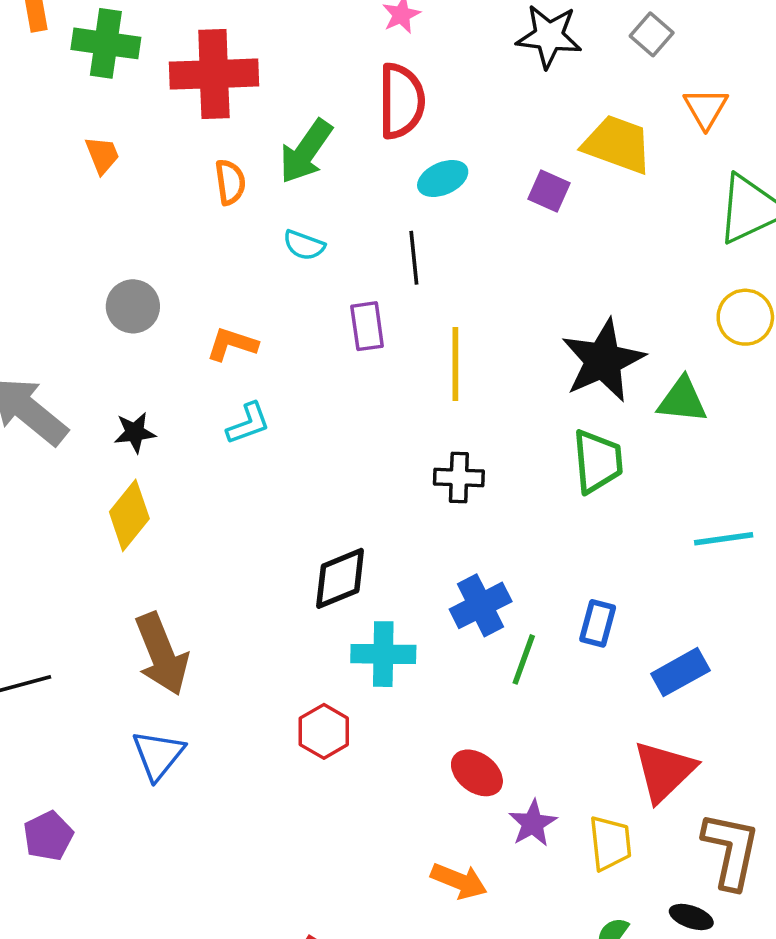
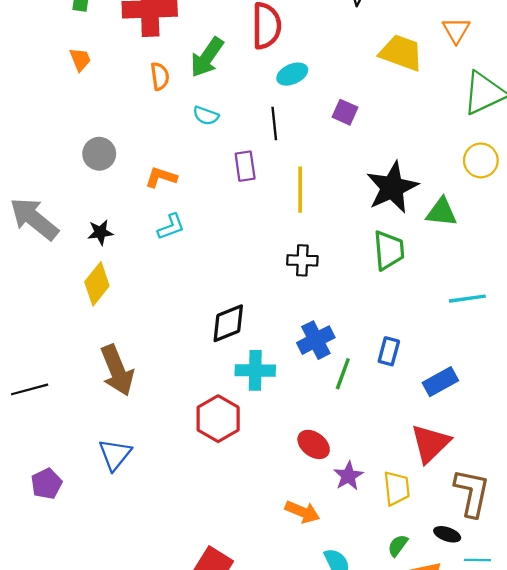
purple square: (549, 191) -> (345, 112), moved
red hexagon: (324, 731) -> (218, 419), size x1.4
blue triangle: (158, 755) -> (115, 455), moved

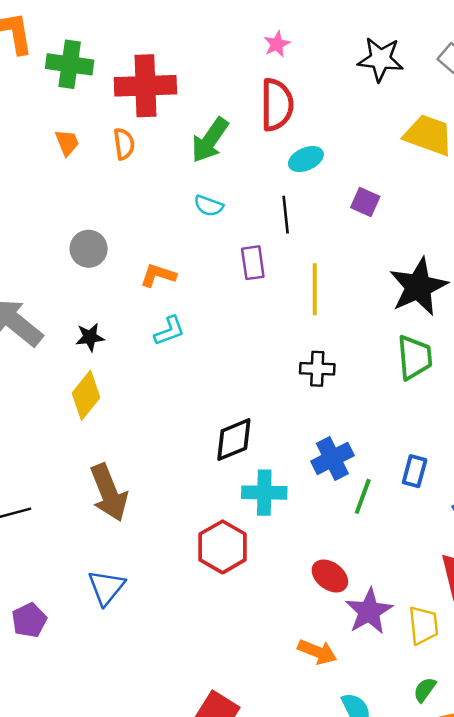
orange semicircle: (160, 76) -> (124, 144), moved
purple star: (348, 476) -> (369, 611), size x1.4

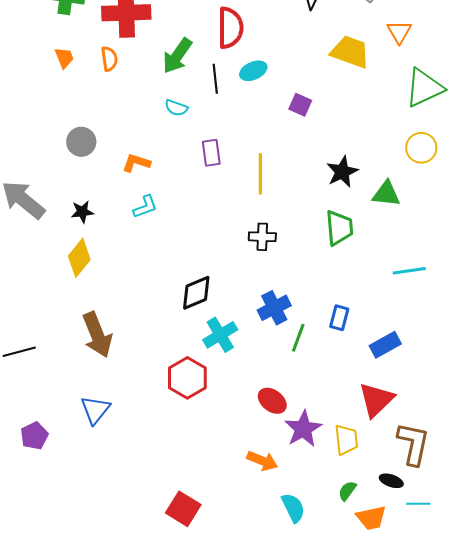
black line: (286, 215) -> (215, 79), moved
black star: (418, 287) -> (342, 172), size x0.7
cyan cross: (264, 493) -> (220, 335), turned -32

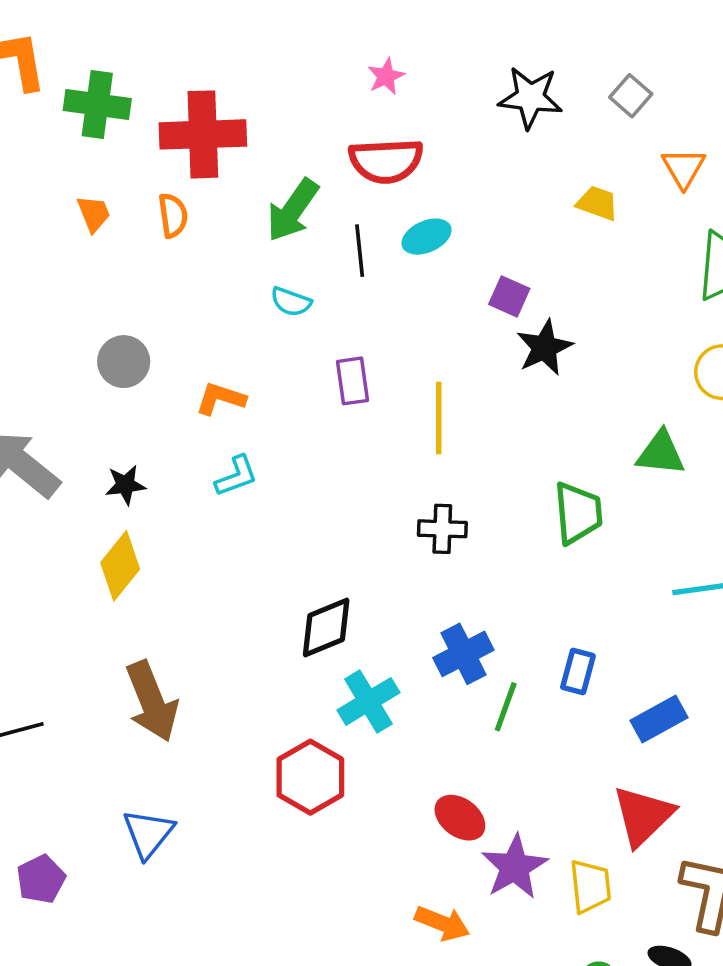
red semicircle: (230, 28) -> (386, 161), turned 87
yellow trapezoid: (350, 52) -> (597, 203), size x0.6
black star: (342, 172) -> (544, 347), moved

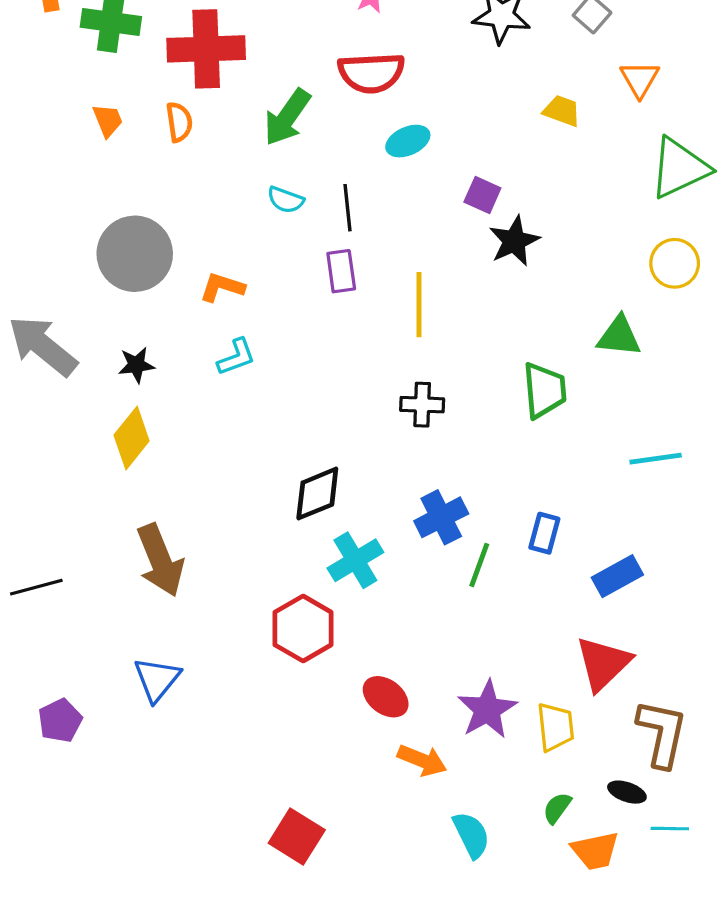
black line: (360, 251) -> (347, 208), moved
gray circle: (124, 362) -> (135, 254), size x1.6
red ellipse: (460, 818) -> (386, 697), moved

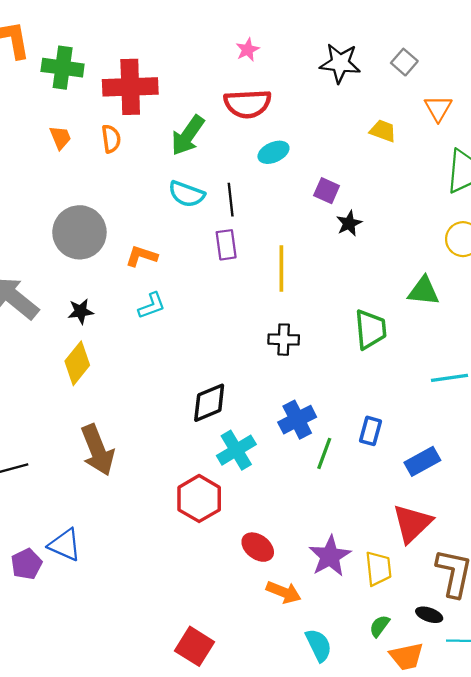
cyan semicircle: (286, 200) -> (187, 194), size x1.4
black star: (514, 241) -> (349, 223), size x0.7
blue triangle: (157, 679) -> (65, 545), moved, turned -45

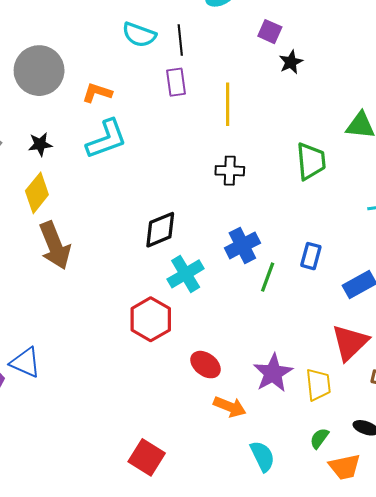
cyan L-shape: (152, 306) -> (106, 139), size x1.6
brown arrow: (98, 450) -> (55, 245), moved

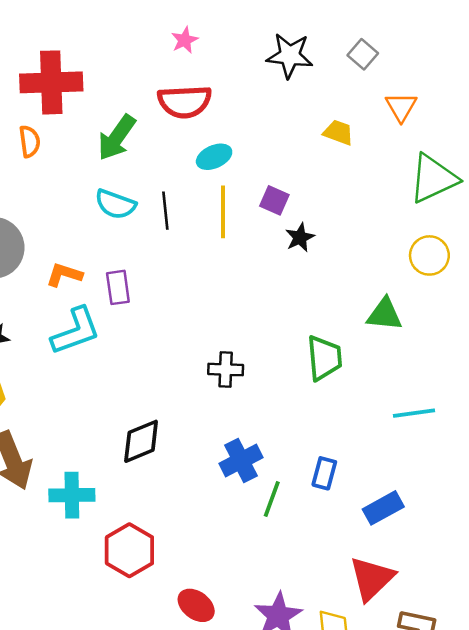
purple rectangle: (176, 82) -> (118, 287), moved
yellow line: (228, 104) -> (223, 212), moved
cyan cross: (186, 274) -> (72, 495), moved, turned 30

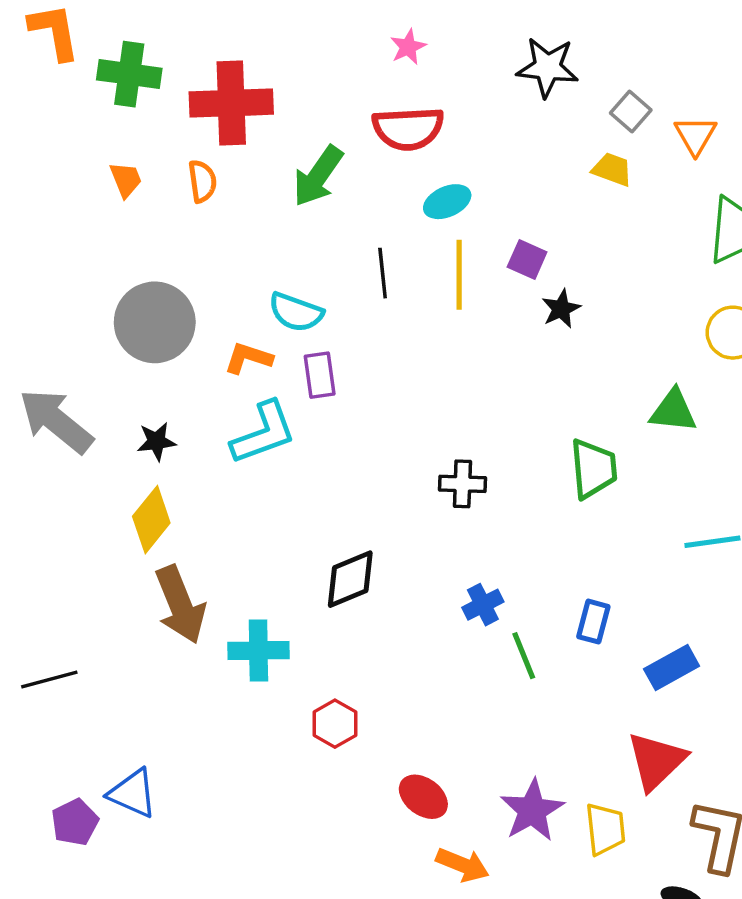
gray square: (363, 54) -> (631, 112), moved
cyan semicircle: (115, 204) -> (296, 312), moved
blue cross: (241, 461) -> (483, 605), size x0.7
green line: (272, 499) -> (524, 656), turned -42
red hexagon: (129, 550) -> (335, 724), size x0.7

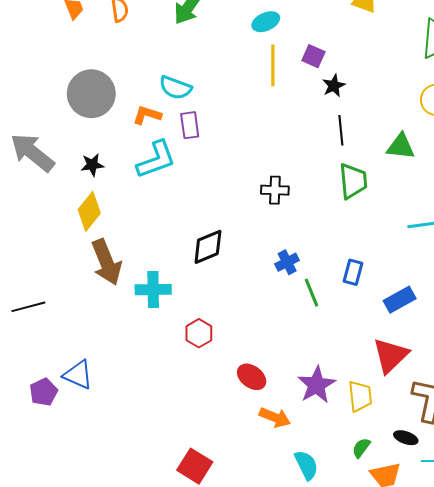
black line: (383, 273) -> (341, 130), moved

